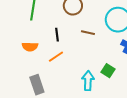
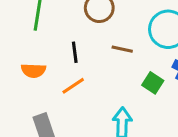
green square: (108, 71) -> (153, 83), moved

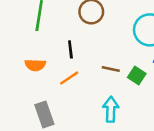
brown line: (122, 49) -> (111, 69), moved

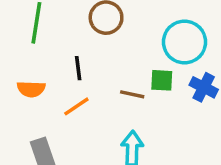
green square: (137, 75) -> (162, 80), moved, turned -30

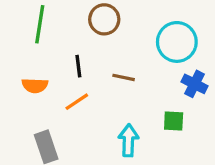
green square: (162, 80) -> (174, 121), moved
brown line: (132, 94) -> (124, 77), moved

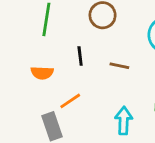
orange line: (77, 102) -> (70, 101), moved

